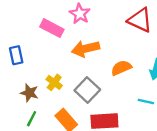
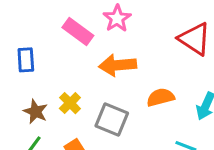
gray square: (87, 90) -> (112, 120), turned -30

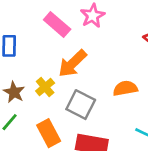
orange arrow: (118, 65) -> (72, 64), moved, turned -44

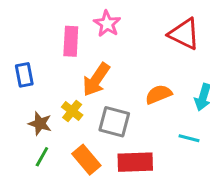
pink rectangle: (57, 25) -> (71, 41), turned 64

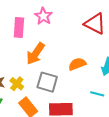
yellow cross: (72, 111) -> (17, 84), moved

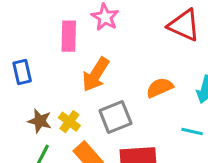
gray square: (47, 82) -> (115, 117), turned -35

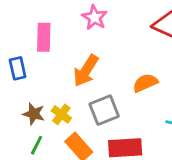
pink rectangle: (69, 36) -> (44, 37), moved

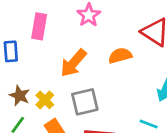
orange semicircle: (145, 83) -> (120, 56), moved

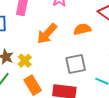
gray square: (85, 102) -> (76, 64), moved

